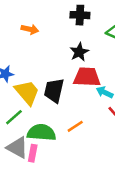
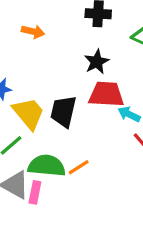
orange line: (75, 126) -> (79, 167), moved

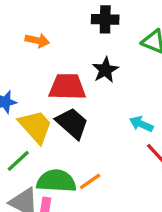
red trapezoid: (106, 94) -> (67, 87), moved
black trapezoid: (63, 111) -> (72, 123), turned 120

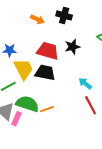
black cross: (105, 19) -> (64, 15), moved
black trapezoid: (72, 123) -> (45, 73), turned -45

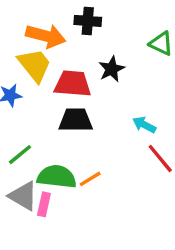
orange arrow: (37, 19) -> (46, 36), size x1.6
yellow trapezoid: (23, 69) -> (35, 65), moved

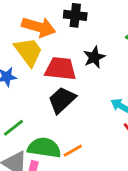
black trapezoid: (76, 120) -> (62, 100), turned -44

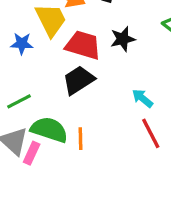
orange line: (73, 151) -> (80, 139), turned -72

